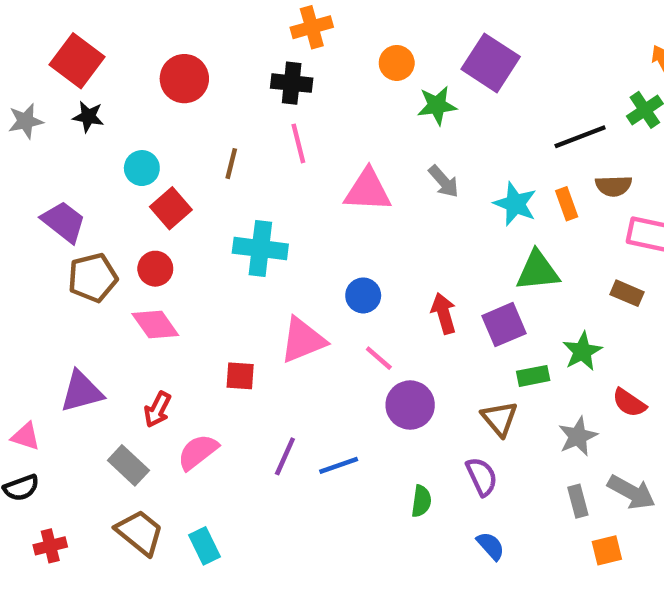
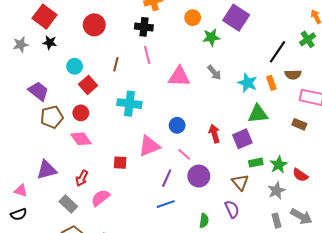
black line: (580, 137) -> (278, 52), turned -35
green star: (582, 351) -> (279, 165), moved
purple line: (285, 456) -> (167, 178), moved

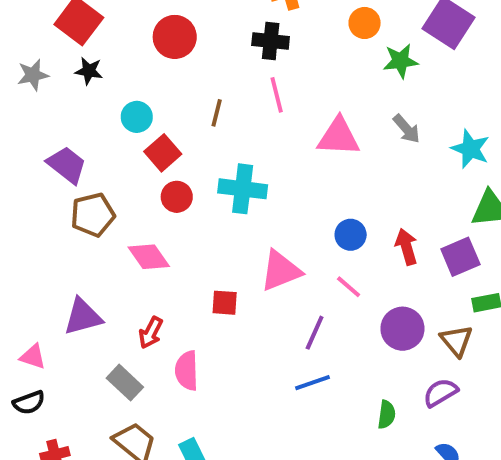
red circle: (81, 113) -> (177, 197), moved
blue circle: (177, 125) -> (351, 235), moved
purple circle: (199, 176) -> (402, 329), moved
pink semicircle: (100, 198) -> (187, 371), turned -54
purple semicircle: (232, 209) -> (440, 393), turned -96

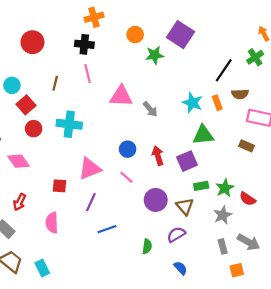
gray arrow: (406, 129) -> (150, 109), moved
purple line: (315, 333) -> (91, 202), moved
pink semicircle: (187, 371) -> (52, 223), moved

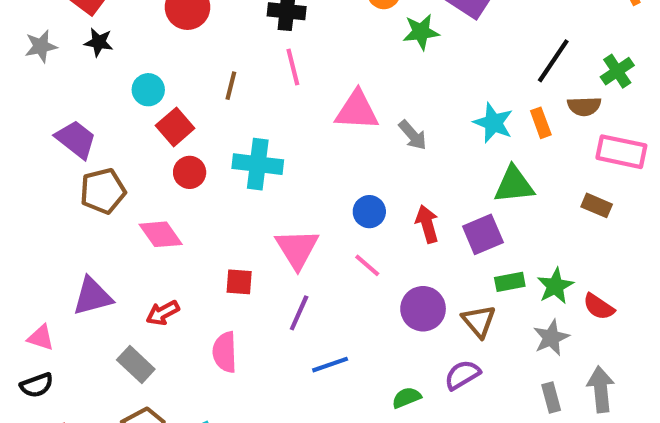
green cross: (255, 57) -> (617, 71), moved
pink triangle: (90, 169) -> (297, 249), turned -40
red arrow: (19, 202) -> (163, 313), turned 35
gray arrow: (249, 242) -> (601, 389), turned -125
green semicircle: (147, 246) -> (407, 398), turned -120

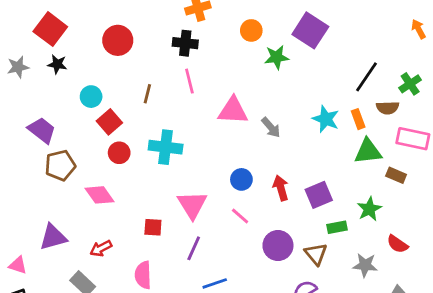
green triangle: (514, 185) -> (368, 151), moved
green star: (555, 286) -> (369, 209), moved
gray star: (551, 338) -> (365, 265), turned 30

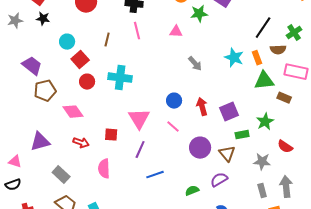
pink triangle: (233, 111) -> (176, 32), moved, size x0.6
red arrow: (101, 248) -> (81, 143), moved, turned -133

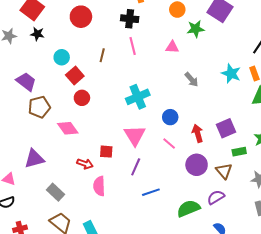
cyan cross: (120, 78) -> (138, 97), moved, turned -30
red arrow: (202, 107) -> (198, 133), moved
red arrow: (81, 143) -> (85, 164), moved
green semicircle: (192, 191) -> (188, 208), size x1.6

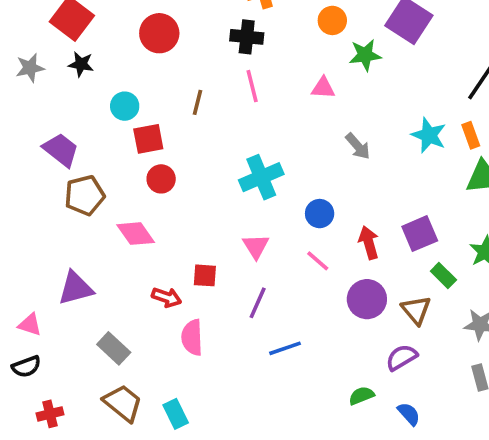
red square: (75, 76) -> (148, 139), turned 30
pink triangle: (135, 135) -> (256, 246), size x0.7
green rectangle: (239, 152) -> (443, 275), turned 56
green semicircle: (188, 208) -> (361, 396), moved, size x0.6

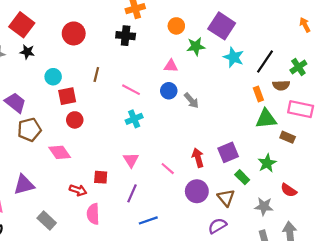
pink line: (252, 86) -> (131, 90), moved, turned -48
cyan star: (429, 135) -> (234, 57), moved
cyan cross: (261, 177) -> (134, 119), size x0.7
blue circle: (320, 214) -> (169, 91), moved

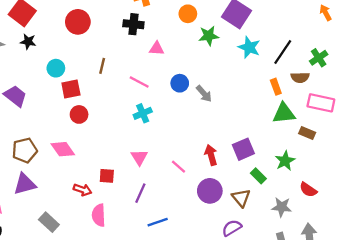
pink triangle: (171, 66) -> (157, 49), moved
brown pentagon: (29, 130) -> (25, 150), moved

